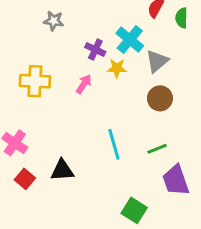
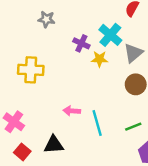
pink arrow: (84, 84) -> (72, 111), moved, turned -119

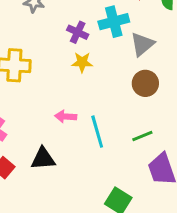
cyan cross: (110, 35) -> (114, 22), turned 35
yellow star: (99, 59) -> (82, 62), moved

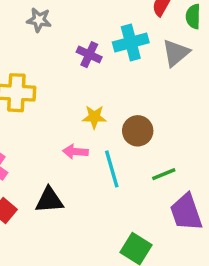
gray triangle: (142, 44) -> (176, 53), moved
yellow star: (82, 62) -> (94, 117), moved
brown circle: (145, 83) -> (138, 131), moved

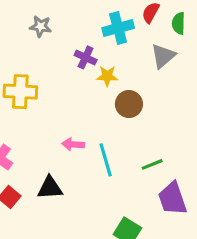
cyan cross: (131, 42) -> (118, 28), moved
yellow star: (94, 117) -> (107, 76), moved
brown circle: (138, 131) -> (129, 104), moved

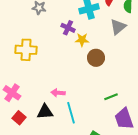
pink arrow: (73, 144) -> (58, 93), moved
cyan line: (106, 160) -> (71, 113), moved

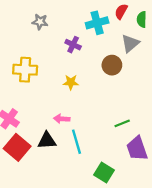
yellow star: (82, 40) -> (71, 82), moved
brown circle: (96, 58) -> (112, 65), moved
red square: (19, 118) -> (17, 147), size x1.6

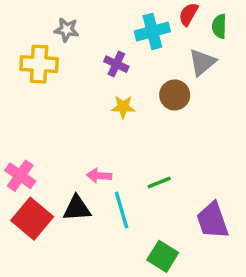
yellow cross: (25, 70) -> (39, 64), moved
yellow star: (71, 82) -> (123, 107), moved
green line: (122, 123) -> (159, 183), moved

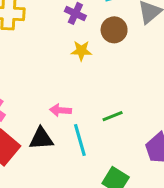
brown circle: (175, 95) -> (114, 30), moved

